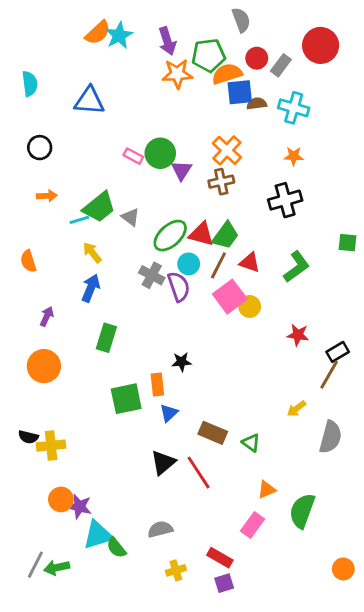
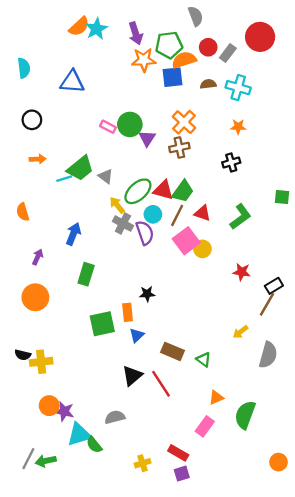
blue square: (240, 92) -> (172, 77), moved
black cross: (285, 200) -> (231, 162), size x0.7
yellow arrow: (92, 253) -> (117, 205), moved
gray semicircle: (160, 529) -> (115, 417), moved

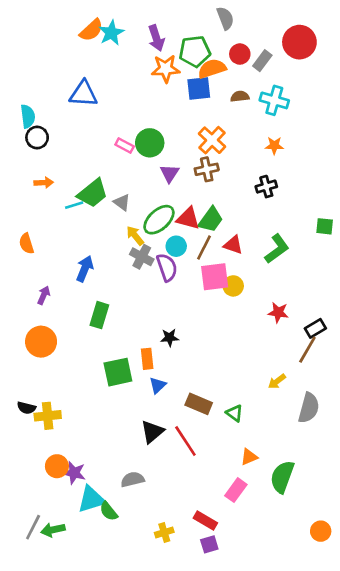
cyan semicircle: (24, 68) -> (28, 116), moved
purple triangle: (147, 138) -> (170, 173), moved
pink square: (186, 241) -> (215, 277), turned 30

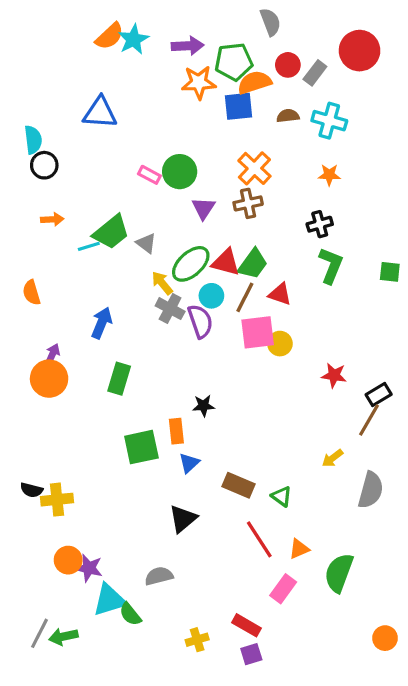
purple arrow: (156, 38) -> (188, 46), turned -75
green L-shape: (277, 249) -> (331, 266), moved, turned -32
orange circle: (41, 342) -> (49, 379), moved
red line: (185, 441) -> (259, 539), moved

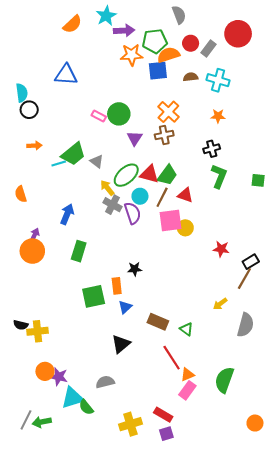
cyan star: (133, 39) -> (106, 16), moved
orange triangle: (299, 549) -> (187, 375), moved
yellow cross: (197, 640) -> (130, 424), size x1.5

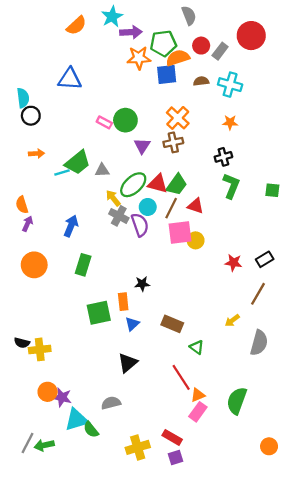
gray triangle: (97, 161) -> (102, 170), turned -40
purple arrow: (34, 235) -> (27, 224), moved
black rectangle: (251, 262) -> (265, 259), moved
brown rectangle: (158, 322) -> (172, 324), moved

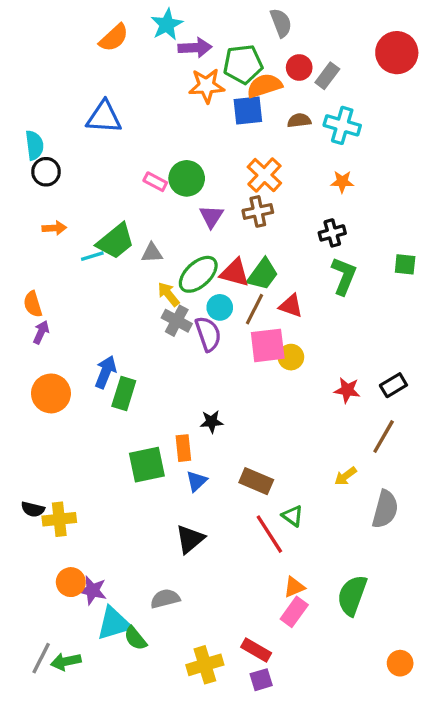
red circle: (251, 36) -> (397, 53), moved
green square: (272, 190) -> (405, 264), moved
blue arrow: (71, 226) -> (106, 372), moved
red line: (181, 377) -> (269, 534), moved

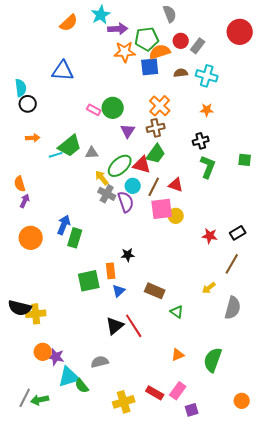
green trapezoid: (263, 274) -> (156, 154), moved
black semicircle: (33, 509) -> (20, 308), size x1.6
red line: (269, 534) -> (134, 326), moved
pink rectangle: (294, 612) -> (178, 391), moved
purple square: (261, 680) -> (192, 410), moved

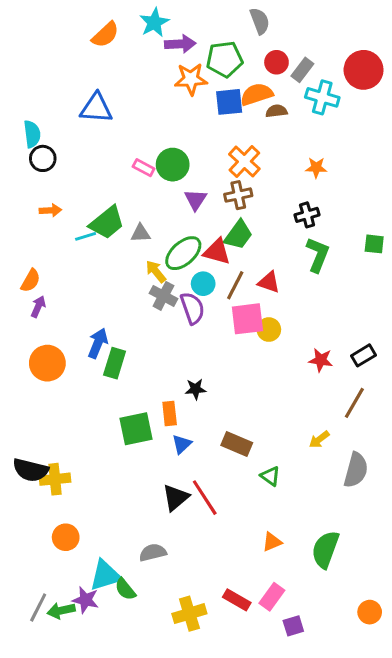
red circle: (240, 32) -> (364, 70), moved
orange semicircle: (160, 52) -> (257, 94), moved
cyan cross: (207, 76) -> (322, 97), moved
orange semicircle: (20, 184) -> (31, 281), turned -133
purple star: (56, 357) -> (86, 600), moved

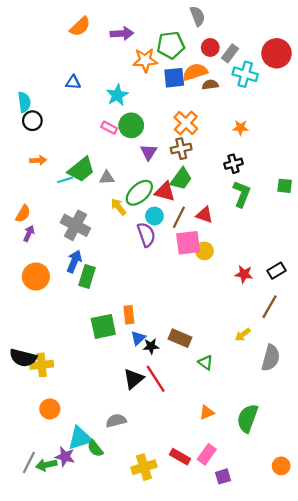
cyan star: (154, 23) -> (117, 95), moved
purple arrow: (180, 44) -> (122, 34), moved
blue triangle: (96, 108) -> (73, 82), size x0.6
gray cross: (163, 296) -> (75, 225), moved, size x1.4
black star: (196, 389) -> (151, 346), moved

